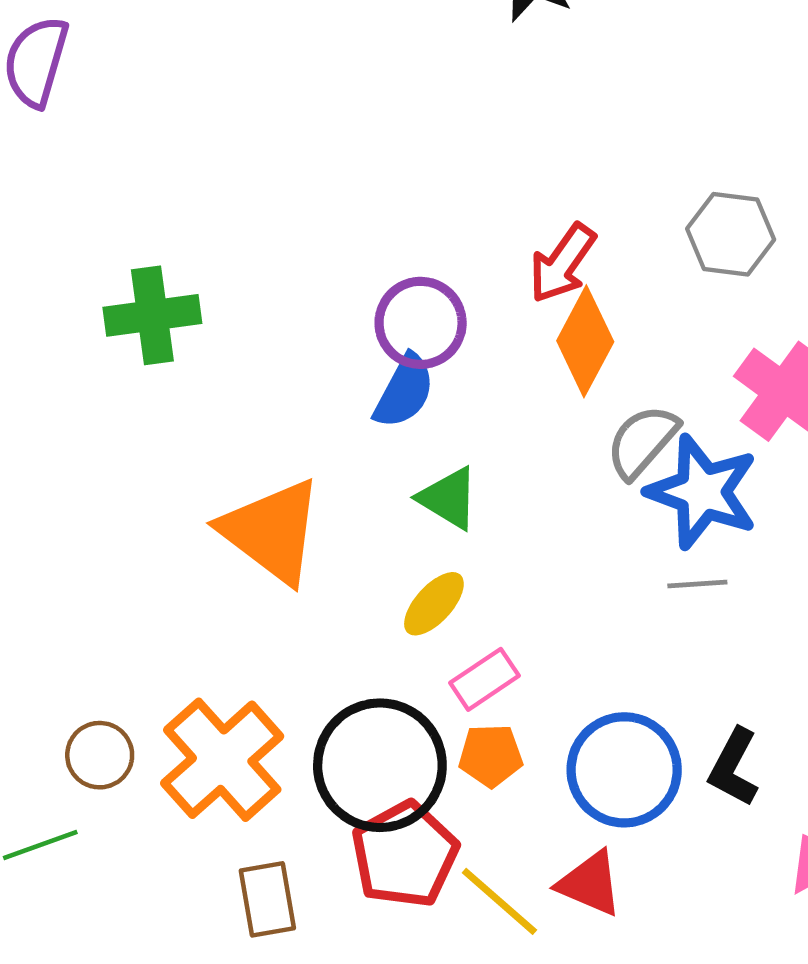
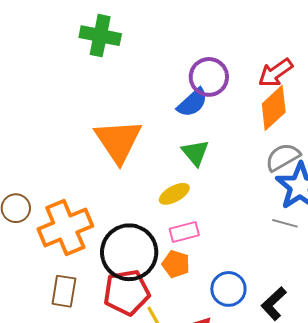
blue circle: (624, 770) -> (228, 289), size x0.7

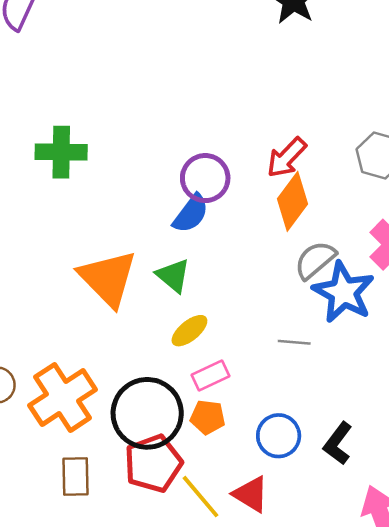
green triangle: (195, 153) -> (173, 276), moved
gray line: (285, 223) -> (294, 342), moved

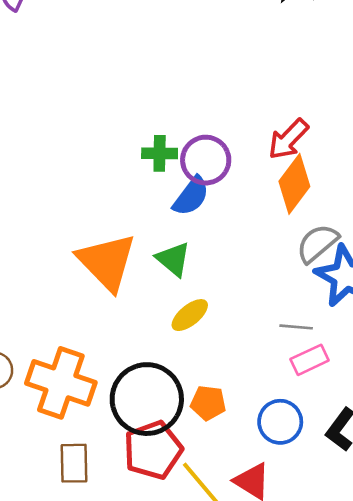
green cross: (61, 152) -> (160, 153), moved, size x0.7
pink rectangle: (211, 376) -> (310, 360), moved
orange cross: (63, 397) -> (61, 383), turned -38

